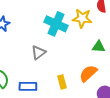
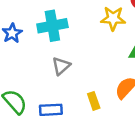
cyan cross: (56, 24) -> (52, 26), moved, turned -30

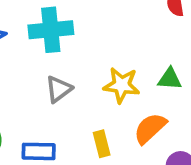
yellow star: (113, 18) -> (122, 85), moved

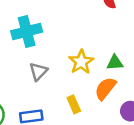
green triangle: (170, 79) -> (115, 63), moved
yellow star: (122, 85) -> (81, 62), turned -30

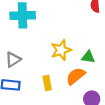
gray triangle: (38, 71) -> (13, 59), moved

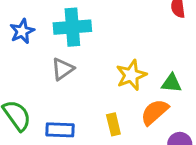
gray triangle: (13, 59) -> (63, 69), moved

